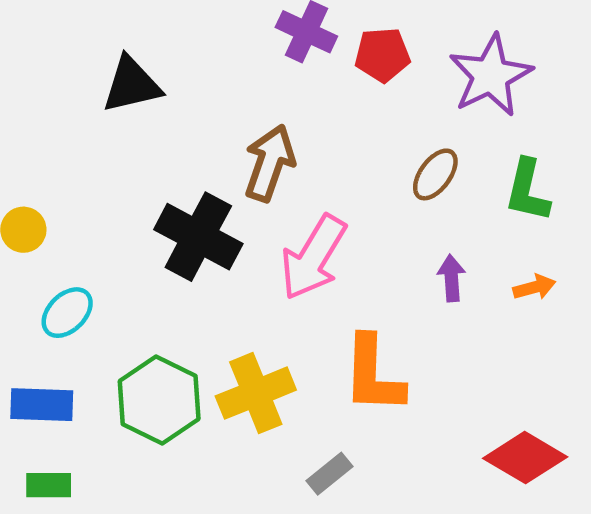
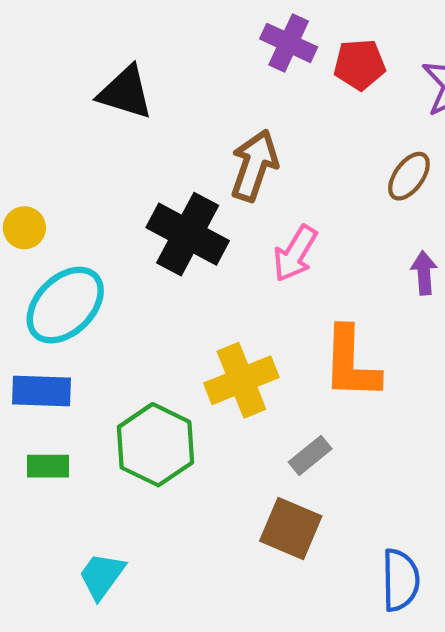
black triangle: (132, 85) -> (125, 92), turned 30
pink arrow: (313, 257) -> (295, 254), size x0.7
cyan ellipse: (67, 313) -> (65, 305), size x1.6
green hexagon: (159, 400) -> (155, 445), moved

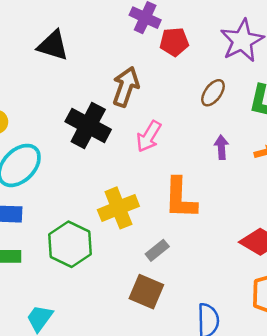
red pentagon: (360, 64) -> (174, 42), moved

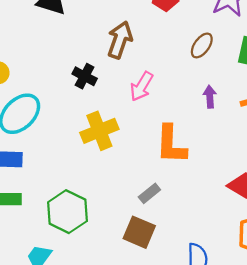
black cross: (88, 125) -> (85, 76), size x0.6
yellow cross: (118, 208) -> (99, 131), moved
green hexagon: (70, 244) -> (67, 212), moved

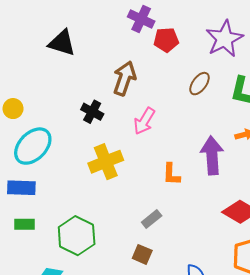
purple arrow: (210, 97) -> (212, 155), moved, size x1.8
orange L-shape: (171, 144) -> (171, 174), size x0.6
brown square: (139, 232) -> (142, 254), size x0.7

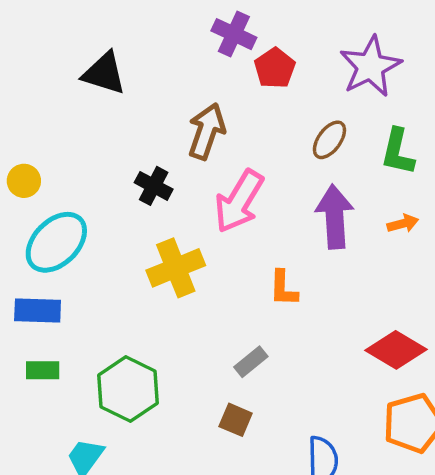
red pentagon: (166, 40) -> (275, 68), turned -30
pink arrow: (144, 121) -> (239, 201), size x1.4
purple arrow: (212, 155) -> (335, 217), moved

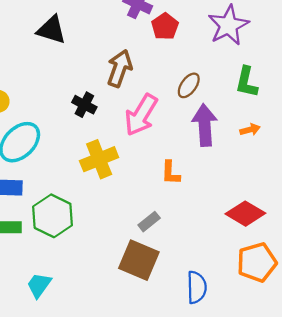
brown ellipse: (329, 140) -> (189, 85), moved
green hexagon: (128, 389) -> (53, 216), moved
brown square: (236, 420) -> (139, 260), size x1.8

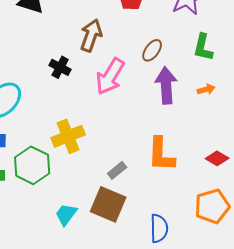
yellow cross: (99, 159) -> (68, 136), moved
orange L-shape: (171, 173) -> (161, 154), moved, size x1.6
red diamond: (245, 214) -> (217, 158), moved, size x0.7
cyan trapezoid: (39, 285) -> (66, 214), moved

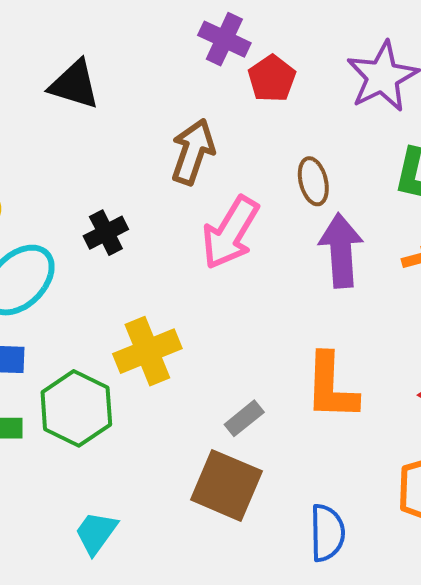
brown ellipse: (152, 50) -> (313, 181), turned -50
black cross: (60, 67) -> (106, 233), moved, turned 35
cyan trapezoid: (66, 214) -> (96, 533), moved

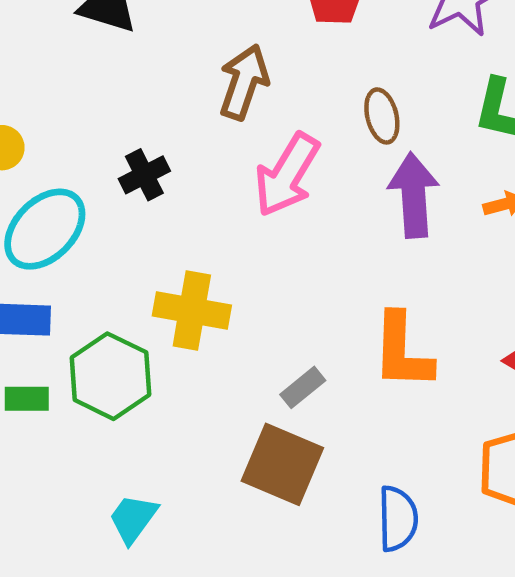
yellow cross: (147, 351) -> (192, 311), turned 32

